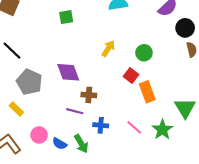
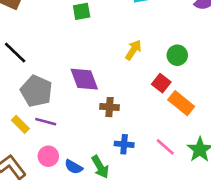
orange rectangle: (147, 92) -> (181, 103), turned -30
purple line: (75, 111) -> (46, 122), moved

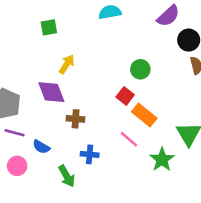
yellow arrow: (133, 50) -> (67, 64), moved
pink line: (165, 147) -> (129, 139), moved
blue semicircle: (74, 167) -> (41, 147), moved

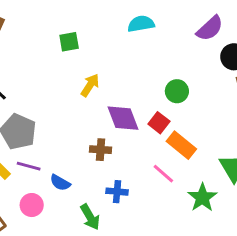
purple diamond: (51, 92) -> (123, 118), moved

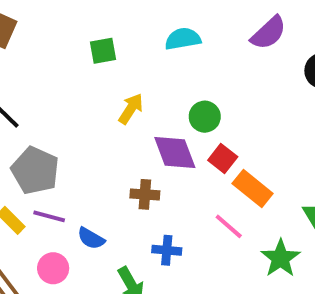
cyan semicircle: (141, 24) -> (183, 39), moved
purple semicircle: (210, 28) -> (269, 33), moved
green circle: (177, 91) -> (205, 117), moved

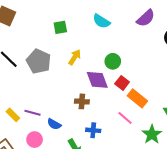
cyan semicircle: (183, 39) -> (101, 21), turned -138
gray pentagon: (35, 170) -> (39, 61), moved

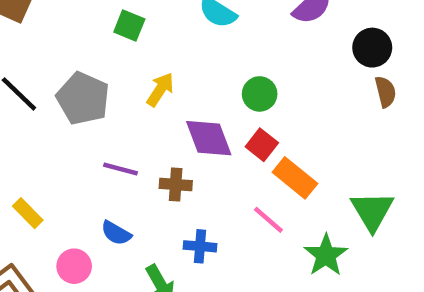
green square: (60, 27) -> (129, 25), turned 32
green circle: (113, 61) -> (260, 94), moved
purple line: (32, 113) -> (120, 169), moved

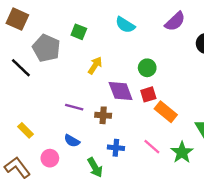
gray pentagon: (83, 98) -> (46, 48), moved
red square: (262, 145) -> (148, 94), turned 35
pink line: (268, 220) -> (152, 147), moved

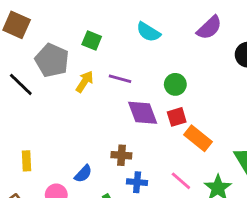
yellow arrow: (95, 65) -> (85, 82), moved
purple line: (74, 107) -> (120, 79), moved
brown cross: (103, 115) -> (121, 155), moved
yellow rectangle: (25, 130) -> (26, 161), turned 42
blue semicircle: (72, 141) -> (83, 174), turned -77

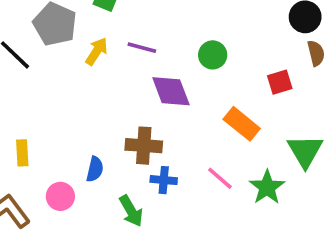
red square: (177, 117) -> (280, 82), moved
brown cross: (121, 155) -> (144, 146), size x1.4
blue semicircle: (83, 174) -> (95, 169), turned -30

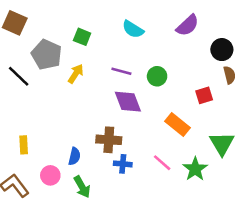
purple line: (142, 48) -> (121, 71), moved
green arrow: (131, 211) -> (82, 187), moved

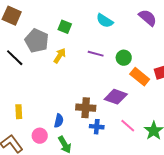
purple semicircle: (188, 25) -> (148, 18), turned -96
purple diamond: (128, 102) -> (116, 97), moved, turned -50
orange rectangle: (177, 125) -> (140, 77), moved

